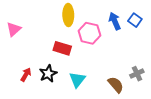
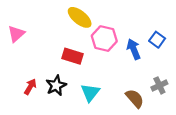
yellow ellipse: (68, 15) -> (80, 17), turned -50
blue square: (135, 20) -> (157, 40), moved
blue arrow: (115, 21) -> (134, 49), moved

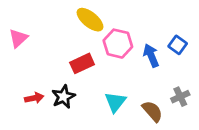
red rectangle: (73, 56) -> (82, 63), turned -42
red arrow: (30, 87) -> (34, 98), turned 49
cyan triangle: (90, 93) -> (115, 102), moved

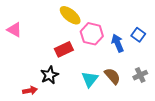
pink triangle: (18, 38) -> (14, 30), turned -49
red arrow: (34, 98) -> (30, 91), moved
brown semicircle: (152, 111) -> (112, 76), moved

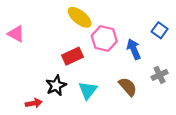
blue square: (138, 35) -> (160, 30), moved
gray cross: (140, 75) -> (160, 75), moved
cyan triangle: (90, 79) -> (88, 90), moved

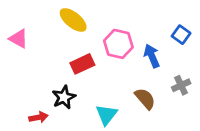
yellow ellipse: (80, 17) -> (73, 20), moved
cyan triangle: (88, 90) -> (106, 115), moved

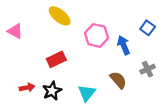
red rectangle: (82, 64) -> (56, 59), moved
black star: (64, 97) -> (52, 91), moved
red arrow: (38, 117) -> (27, 88), moved

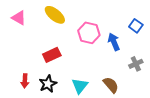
pink triangle: (15, 31) -> (19, 18), moved
brown semicircle: (118, 80) -> (111, 85), moved
red arrow: (27, 88) -> (25, 81), turned 104

